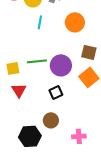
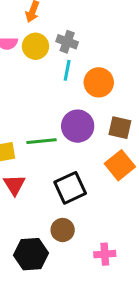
cyan line: (40, 22) -> (67, 70), moved
purple circle: (61, 65) -> (78, 126), moved
black square: (56, 92) -> (70, 188), size x1.5

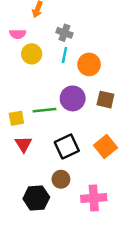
yellow circle: (35, 46) -> (32, 54), moved
orange square: (120, 165) -> (105, 146), moved
pink cross: (105, 254) -> (94, 198), size x1.5

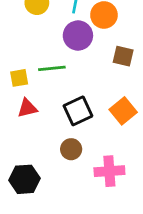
purple circle: (73, 98) -> (78, 36), moved
red triangle: (23, 144) -> (27, 108), turned 48
black hexagon: (36, 198) -> (25, 179), moved

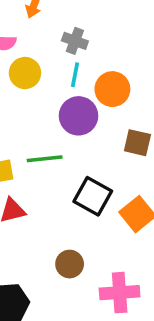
black square: (78, 111) -> (93, 196), moved, turned -36

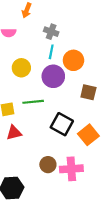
yellow circle: (25, 73) -> (21, 68), moved
pink cross: (120, 293) -> (71, 169), moved

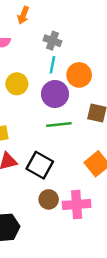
green line: (33, 102) -> (59, 124), moved
black square: (62, 124) -> (40, 165), moved

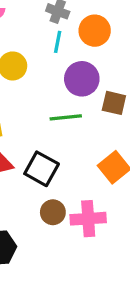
orange circle: (79, 75) -> (95, 31), moved
purple circle: (55, 94) -> (82, 79), moved

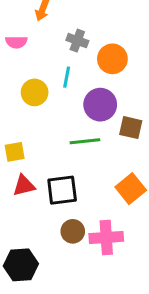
cyan line: (58, 42) -> (67, 77), moved
black square: (42, 169) -> (62, 190), turned -36

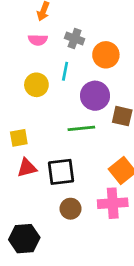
pink semicircle: (16, 42) -> (38, 40), moved
pink cross: (106, 237) -> (113, 203), moved

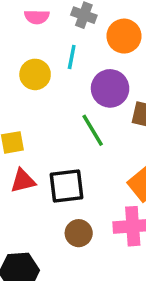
green line: (81, 128) -> (93, 130), turned 65

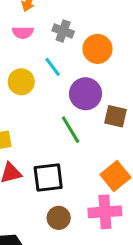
cyan line: (72, 57) -> (53, 67), turned -48

